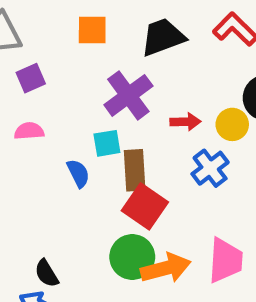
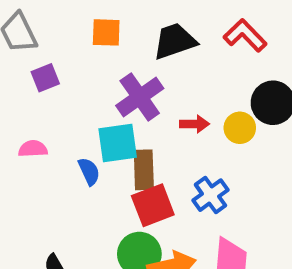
pink semicircle: (29, 131) -> (33, 149), moved
cyan square: (107, 143) -> (118, 143), size x1.5
blue cross: (210, 168) -> (211, 195), moved
red square: (145, 206) -> (153, 205), turned 33

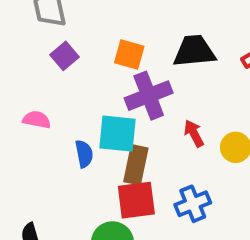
orange square: (106, 32) -> (129, 54), moved
purple square: (45, 78) -> (65, 56), turned -32
red arrow: (194, 124) -> (194, 133), turned -132

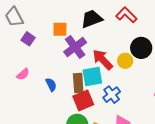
pink semicircle: (37, 120) -> (23, 74), turned 144
red arrow: (194, 133) -> (103, 60), size x1.6
cyan square: (117, 134) -> (92, 77), moved

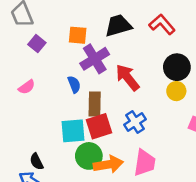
yellow circle: (125, 61) -> (176, 91), moved
cyan square: (92, 77) -> (73, 131), moved
blue semicircle: (51, 85) -> (74, 84), moved

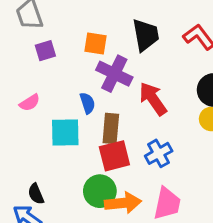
black trapezoid: (118, 26) -> (146, 35), turned 92
purple square: (37, 44) -> (45, 51), turned 30
purple cross: (95, 59) -> (114, 74), turned -36
cyan square: (73, 131) -> (65, 132), moved

